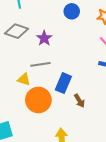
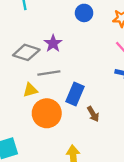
gray diamond: (16, 31) -> (26, 52), moved
yellow triangle: (24, 79) -> (30, 90), turned -32

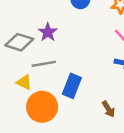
yellow triangle: (30, 90) -> (24, 82), turned 42
brown arrow: (93, 114) -> (108, 109), moved

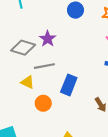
orange circle: (42, 107) -> (43, 103), size x0.6

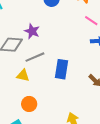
orange circle: (43, 103) -> (29, 104), moved

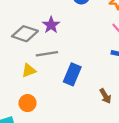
yellow triangle: (23, 76) -> (29, 70), turned -48

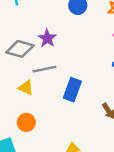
yellow triangle: (29, 70) -> (26, 88), turned 48

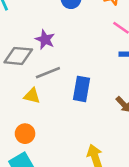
orange circle: (26, 122) -> (25, 134), moved

